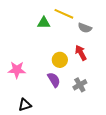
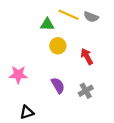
gray semicircle: (85, 28) -> (91, 17), moved
yellow circle: (60, 60) -> (58, 46), moved

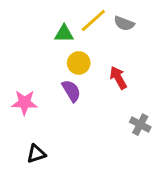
yellow line: (69, 15) -> (93, 20), turned -66
purple semicircle: (58, 85) -> (71, 91), moved
gray cross: (86, 91) -> (140, 125), moved, turned -32

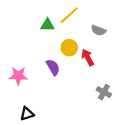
gray semicircle: (124, 23) -> (98, 30), moved
yellow circle: (79, 63) -> (69, 48), moved

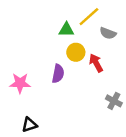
yellow line: (69, 15) -> (89, 17), moved
green triangle: (48, 25) -> (66, 30), moved
purple semicircle: (53, 67) -> (58, 74), turned 42

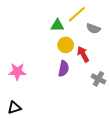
purple semicircle: (58, 74) -> (64, 69), moved
gray cross: (114, 101) -> (98, 79), moved
black triangle: (30, 125) -> (14, 108), moved

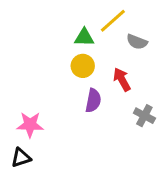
yellow circle: (66, 45) -> (83, 66), moved
pink star: (17, 72) -> (30, 125), moved

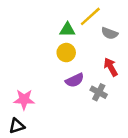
red arrow: (122, 79) -> (111, 67), moved
purple semicircle: (93, 101) -> (75, 80), turned 54
gray cross: (144, 116) -> (99, 92), moved

